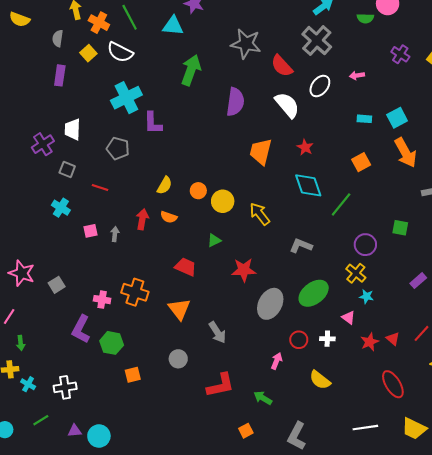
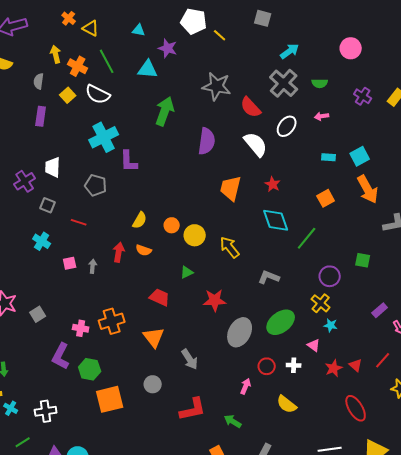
green semicircle: (365, 18) -> (320, 83), moved
orange cross: (135, 292) -> (112, 321), turned -35
orange square: (133, 375) -> (110, 399), size x1.8

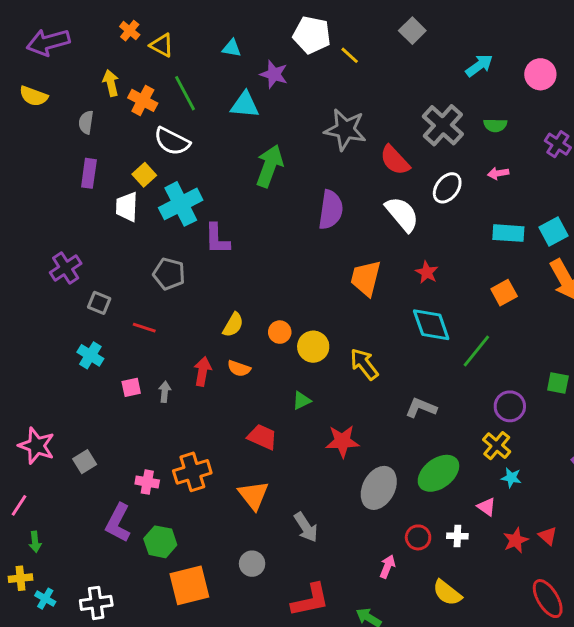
gray square: (263, 18) -> (412, 31), turned 30
cyan arrow: (290, 51) -> (479, 66), moved
yellow square: (68, 95) -> (144, 175), moved
cyan rectangle: (329, 157) -> (508, 233), size x1.5
white trapezoid: (53, 167) -> (127, 207), moved

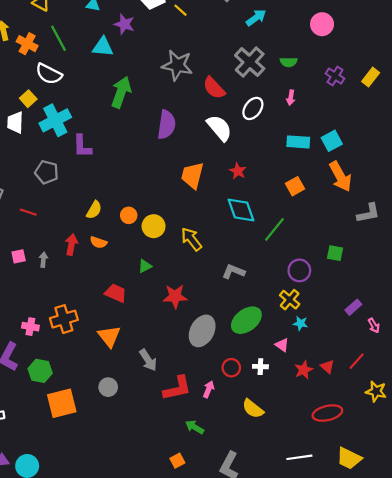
cyan arrow: (479, 66) -> (256, 18), moved
pink arrow: (498, 173) -> (291, 98), turned -72
red ellipse: (548, 599) -> (327, 413), turned -72
red L-shape: (310, 600) -> (177, 388), moved

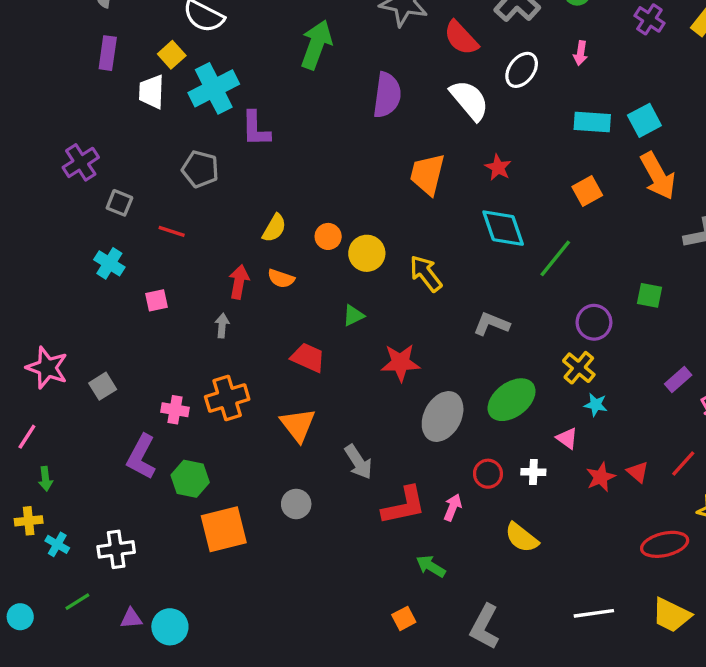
gray arrow: (43, 260) -> (222, 326), moved
red ellipse: (327, 413) -> (665, 544), moved

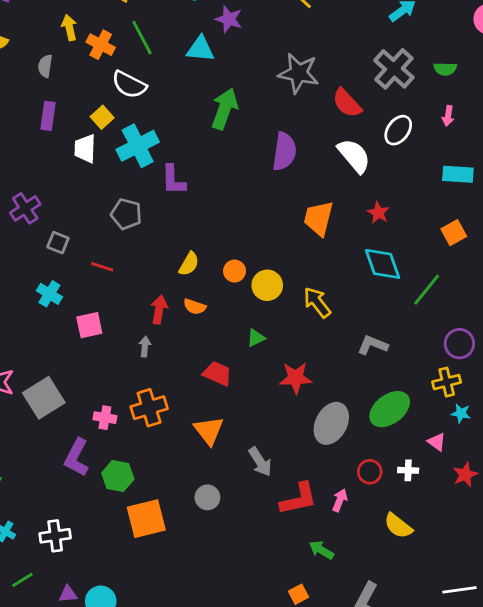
pink square: (156, 300) -> (89, 325), size x1.4
yellow cross: (579, 368) -> (447, 382), turned 36
gray square: (103, 386) -> (44, 398), size x1.8

